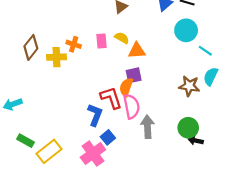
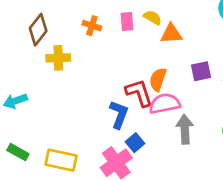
yellow cross: (57, 57) -> (58, 58), moved
purple square: (134, 75) -> (201, 71), moved
pink semicircle: (131, 106) -> (165, 104), turned -90
green rectangle: (25, 141) -> (18, 152), moved
yellow rectangle: (49, 151) -> (61, 160), turned 50

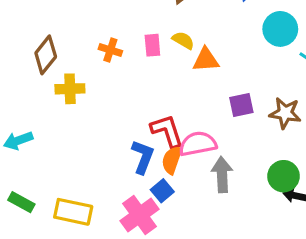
orange semicircle: (158, 79) -> (172, 160), moved

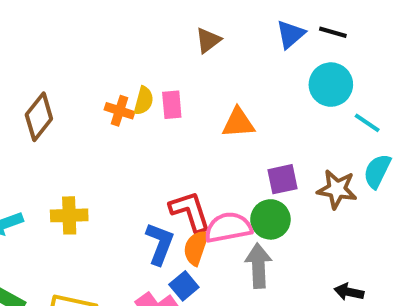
yellow semicircle: (183, 40) -> (144, 101), moved, turned 75
yellow cross: (70, 89) -> (69, 215), moved
green circle: (283, 176) -> (270, 219), moved

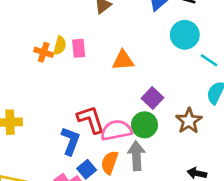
purple square: (283, 179) -> (153, 98), turned -35
brown star: (337, 189) -> (189, 121), moved, turned 30
orange semicircle: (196, 248) -> (110, 162), moved

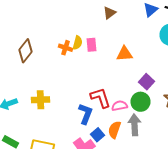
pink semicircle: (116, 130) -> (120, 106), size x0.7

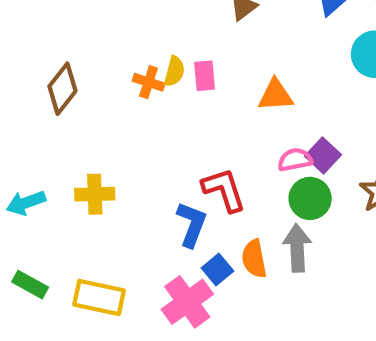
pink semicircle: (120, 106) -> (295, 160), moved
orange semicircle: (114, 130) -> (254, 259), turned -30

